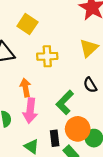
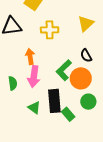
orange circle: (78, 129) -> (81, 78), moved
black rectangle: (55, 138) -> (54, 101), size x1.6

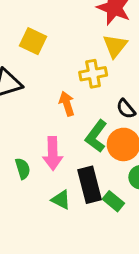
yellow triangle: (86, 23) -> (115, 46), moved
yellow cross: (50, 30) -> (93, 74), moved
orange arrow: (30, 57) -> (67, 104), moved

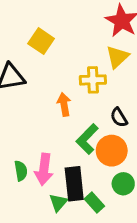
pink arrow: (53, 153) -> (44, 169), moved
green semicircle: (23, 169) -> (21, 171), moved
green triangle: (61, 200) -> (58, 203), moved, turned 36

